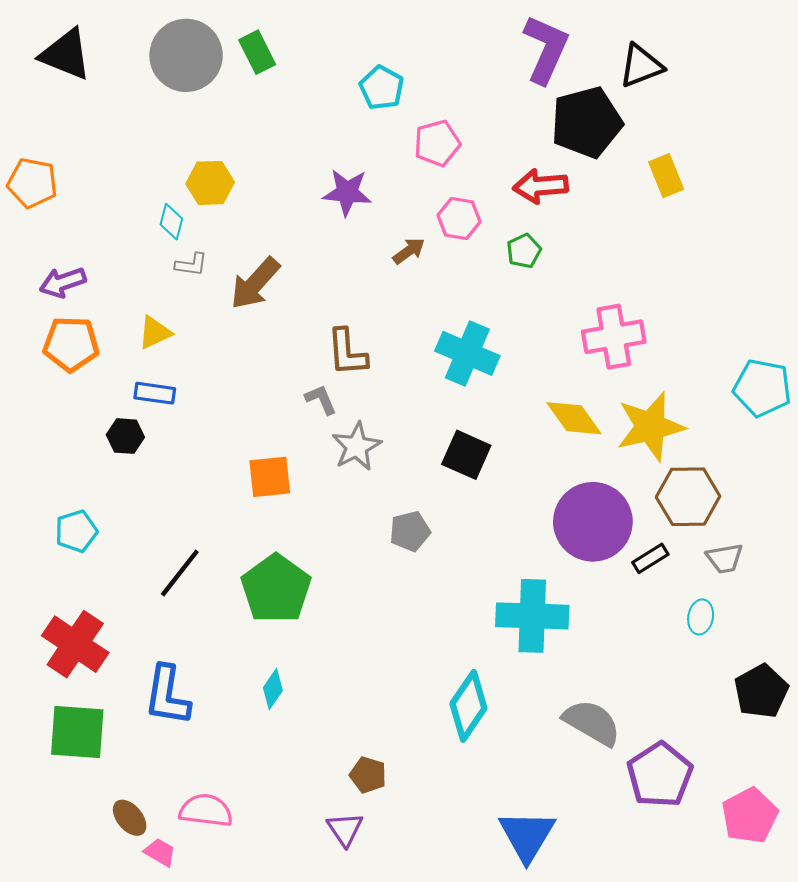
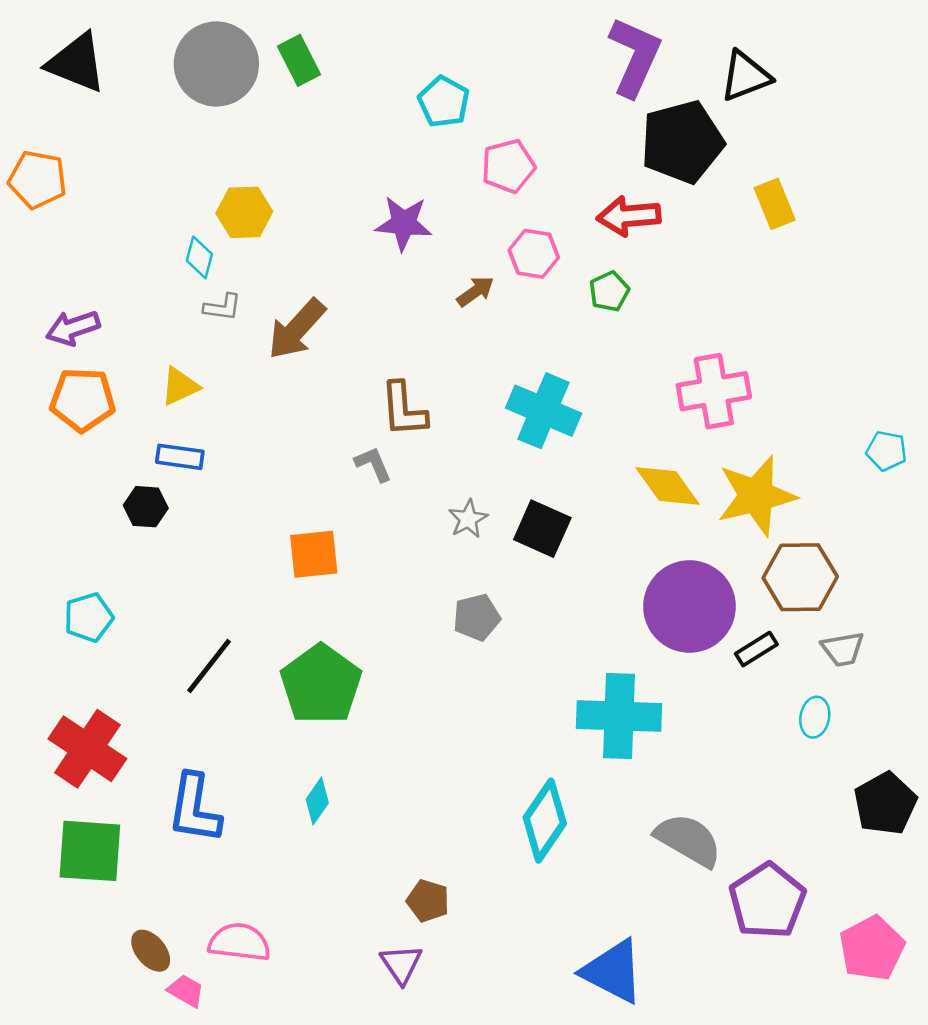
orange pentagon: (32, 183) -> (38, 180), moved
cyan pentagon: (762, 388) -> (887, 451), size x0.6
gray star: (357, 446) -> (468, 519), moved, size x0.7
blue triangle: (527, 836) -> (613, 971), turned -34

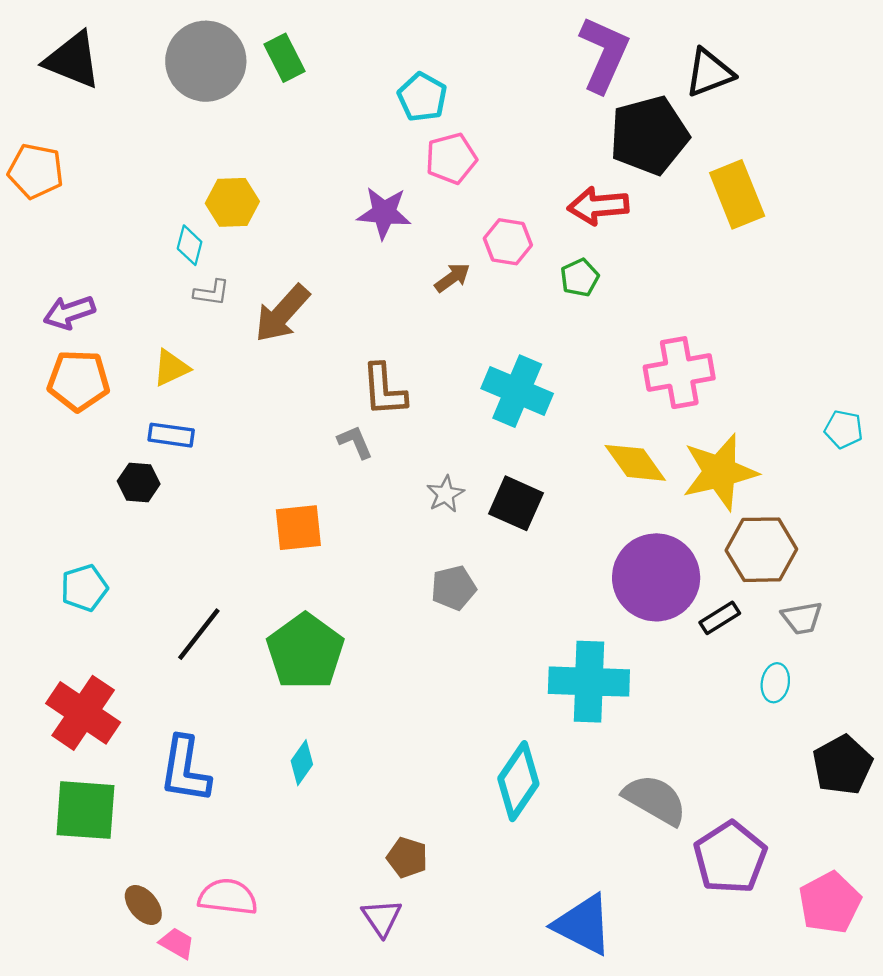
pink pentagon: (508, 166) -> (451, 158), moved
yellow rectangle: (775, 204) -> (737, 194), size x1.4

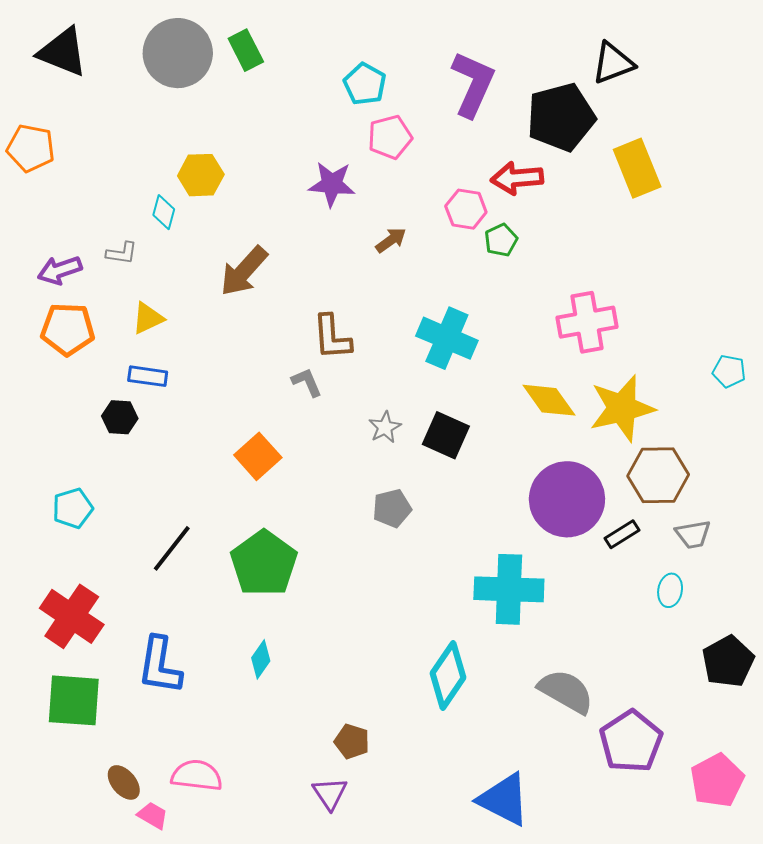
purple L-shape: (604, 54) -> (473, 84), moved
pink hexagon: (508, 242) -> (466, 209), moved
gray L-shape: (212, 293) -> (122, 253), moved
orange square: (298, 528) -> (258, 456), turned -36

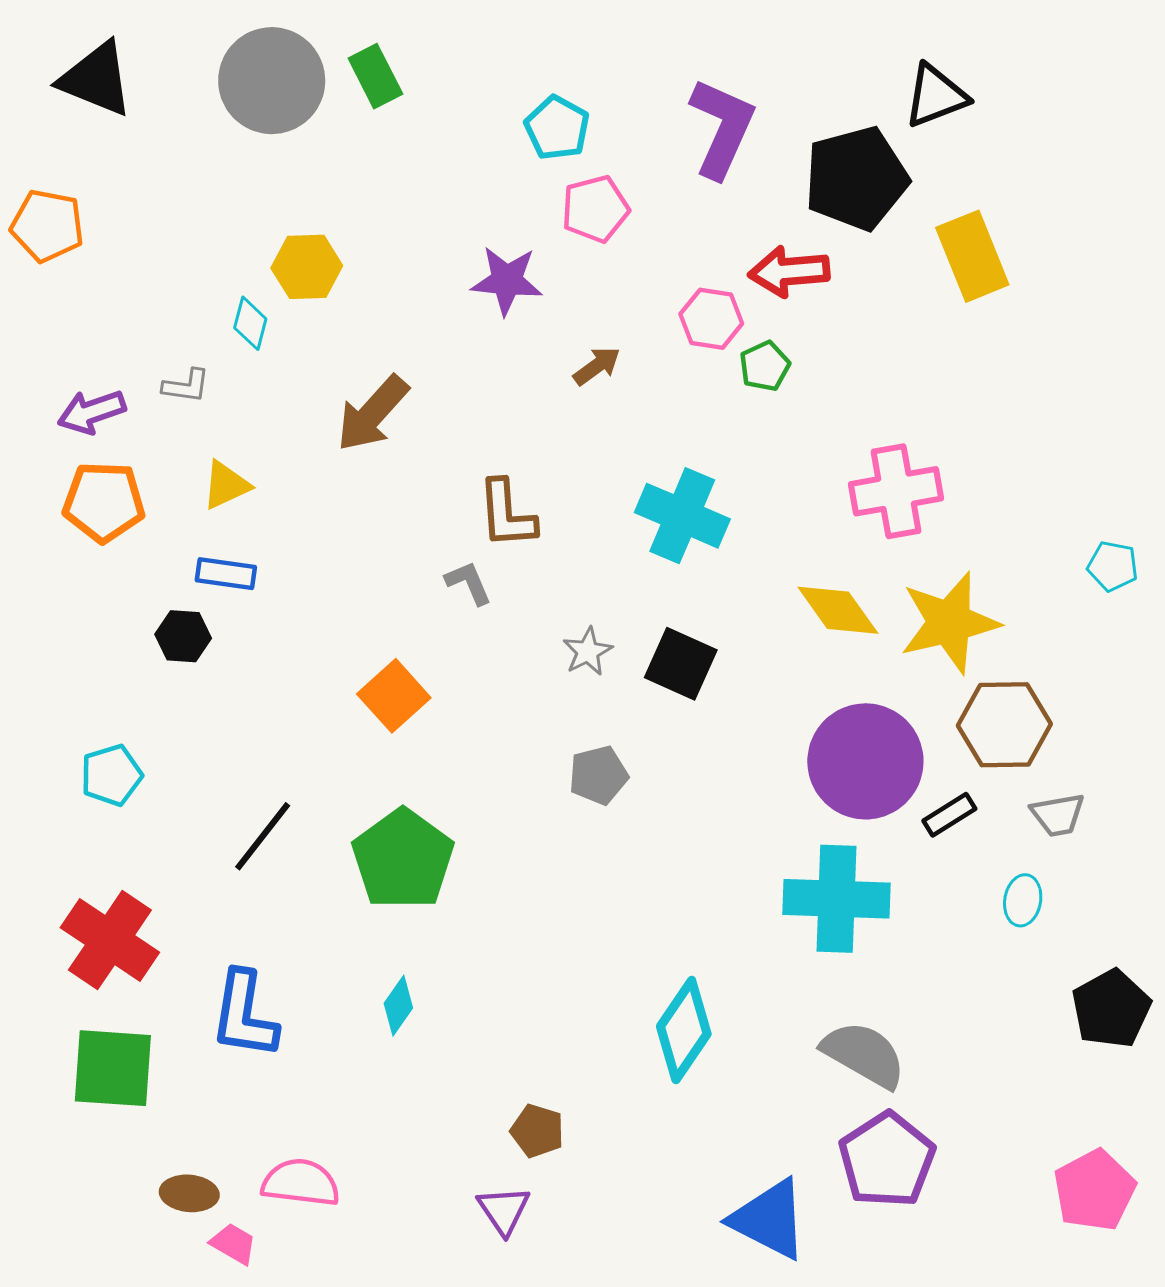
cyan cross: (509, 589) -> (836, 899), moved
purple pentagon: (631, 741) -> (887, 1160), moved
brown ellipse: (124, 782) -> (189, 1193), turned -45

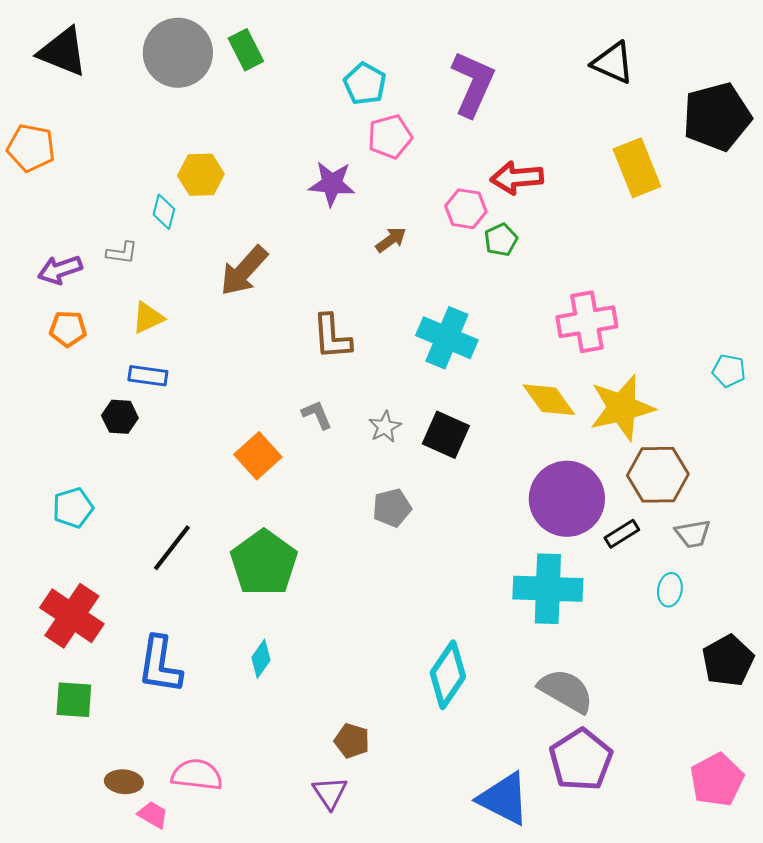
black triangle: (936, 96) -> (613, 63), turned 45
black pentagon: (856, 178) -> (717, 117), moved
orange pentagon: (104, 502) -> (68, 329), size x0.7
gray L-shape: (469, 583) -> (317, 415), moved
green square: (113, 1068) -> (74, 700), size x0.7

